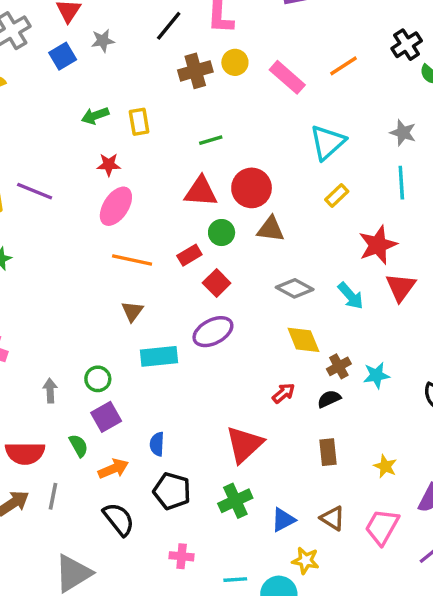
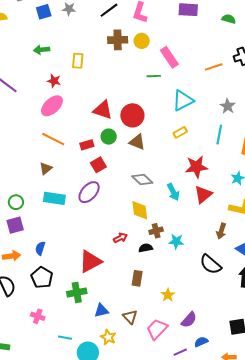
orange line: (343, 66) -> (214, 67), moved
green arrow: (95, 116) -> (42, 50), moved
green line: (211, 140) -> (154, 76), moved
purple ellipse: (213, 332) -> (89, 192), turned -35

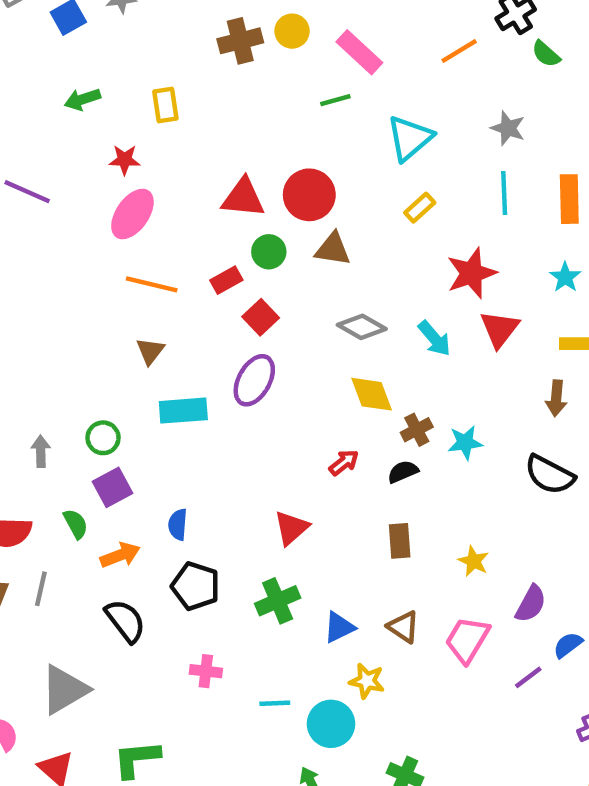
red triangle: (90, 261) -> (291, 528), size x0.7

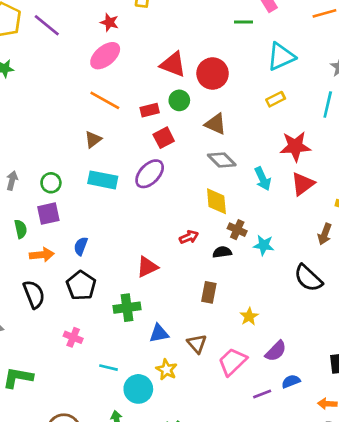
brown triangle: (333, 249) -> (216, 124), moved
brown cross: (417, 430) -> (237, 230), turned 36

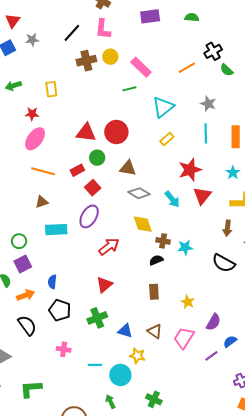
brown triangle: (93, 139) -> (42, 202), turned 32
red arrow: (189, 237) -> (109, 247), moved, size x1.5
blue triangle: (159, 333) -> (125, 331), turned 42

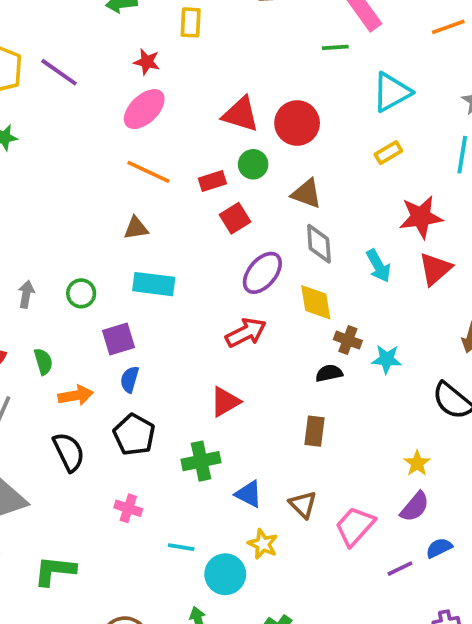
gray diamond: (139, 193) -> (319, 244), turned 45
purple ellipse: (89, 216) -> (262, 273), moved
purple square: (23, 264) -> (118, 339), moved
yellow star: (188, 302) -> (417, 463), moved

